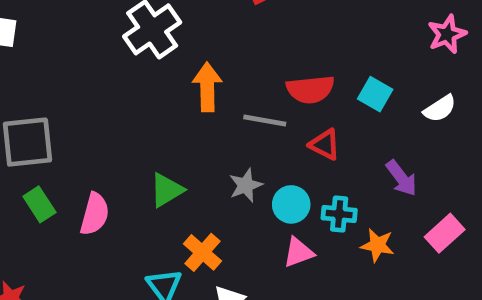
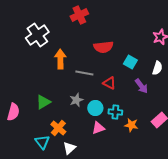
red semicircle: (310, 89) -> (103, 47), moved
white semicircle: (440, 109) -> (157, 68), turned -40
purple arrow: (401, 178) -> (141, 86), moved

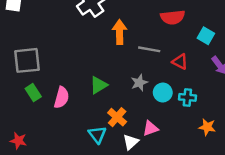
orange star: (131, 125) -> (207, 127), moved
pink triangle: (98, 128) -> (150, 128), moved

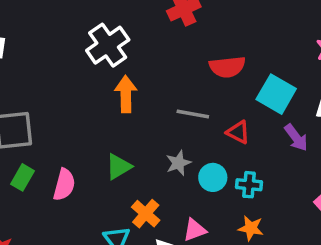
orange arrow: (120, 32) -> (126, 94), moved
cyan square: (206, 36) -> (276, 94), size x1.5
green rectangle: (33, 93) -> (23, 177), turned 63
orange star: (207, 127) -> (251, 228), moved

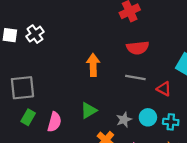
white cross: (108, 45) -> (35, 34), moved, size x0.7
red semicircle: (227, 67) -> (138, 48), moved
gray star: (178, 163) -> (124, 120), moved

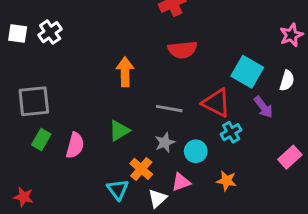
gray line: (135, 77) -> (169, 109), moved
red triangle: (164, 89) -> (216, 103), size x1.5
cyan circle: (148, 117) -> (196, 151), moved
cyan cross: (171, 122) -> (231, 132), moved, turned -35

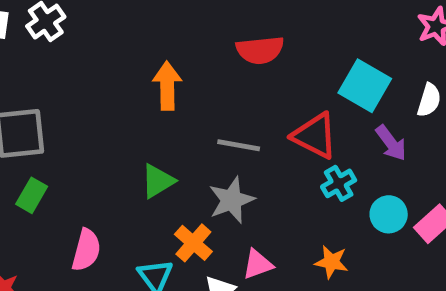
gray star: (165, 142) -> (231, 200), size x1.4
pink semicircle: (75, 145) -> (86, 250), moved
cyan circle: (196, 151) -> (389, 214), moved

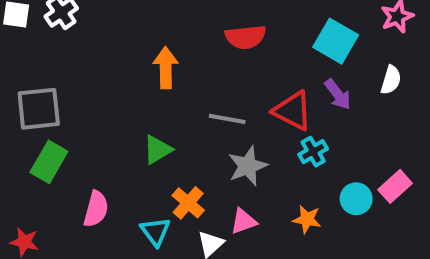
cyan square: (365, 86) -> (336, 41), moved
purple arrow: (391, 143) -> (338, 94), moved
green rectangle: (32, 195) -> (49, 162), size x1.4
gray star: (231, 200) -> (248, 166), moved
cyan circle: (389, 214) -> (356, 199), moved

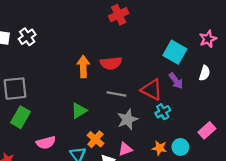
red semicircle: (246, 37) -> (111, 63), moved
cyan circle: (356, 199) -> (180, 147), moved
pink semicircle: (96, 209) -> (46, 143), turned 60

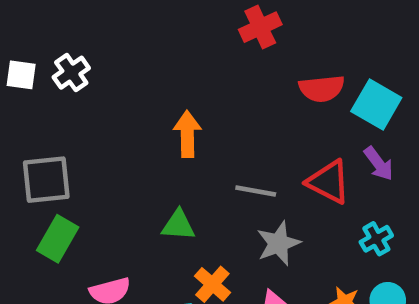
red semicircle: (111, 63) -> (322, 89), moved
green triangle: (79, 111) -> (178, 225), turned 35
cyan cross: (163, 112) -> (376, 239), moved

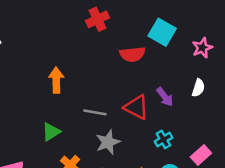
cyan square: (376, 104) -> (162, 32), moved
green triangle: (178, 225) -> (51, 132), turned -36

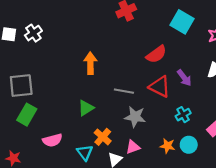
red semicircle: (132, 54) -> (156, 54), moved, turned -30
gray star: (108, 142) -> (135, 117), turned 30

